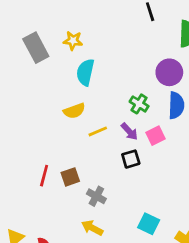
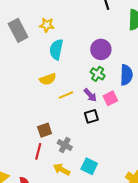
purple circle: (169, 72) -> (101, 49), moved
red line: (44, 176) -> (38, 151), moved
cyan square: (149, 224) -> (89, 166), moved

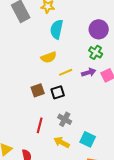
purple arrow: (90, 95) -> (89, 72), turned -64
black square: (91, 116) -> (58, 92), moved
brown square: (45, 130) -> (38, 90), moved

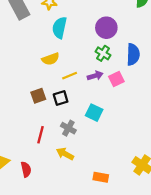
cyan square: (88, 139) -> (94, 113), moved

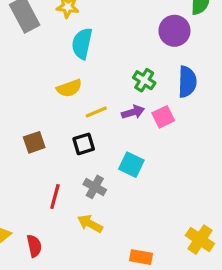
purple circle: (106, 28) -> (174, 31), moved
brown square: (38, 96) -> (34, 142), moved

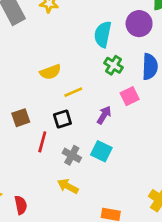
cyan semicircle: (82, 44) -> (103, 34), moved
purple arrow: (133, 112) -> (104, 115), moved, turned -42
cyan square: (131, 165) -> (101, 151), moved
red line: (55, 197) -> (42, 142), moved

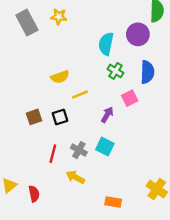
black square: (62, 119) -> (60, 117), moved
red line: (42, 142) -> (53, 154), moved

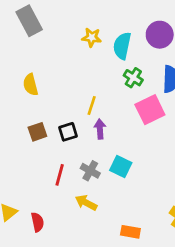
yellow star: (59, 17) -> (92, 37), moved
yellow semicircle: (60, 77) -> (31, 85), moved, turned 96
yellow line: (80, 95) -> (92, 105), turned -49
pink square: (130, 98) -> (150, 110), size x1.5
purple arrow: (107, 115) -> (100, 129), moved, turned -35

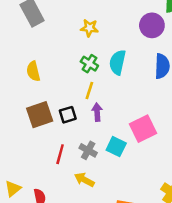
cyan semicircle: (122, 46) -> (117, 62), moved
green cross: (133, 78) -> (89, 64), moved
pink square: (150, 110) -> (143, 129), moved
brown square: (37, 132) -> (40, 115), size x1.5

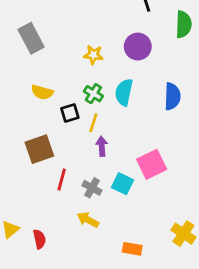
purple circle: (152, 25) -> (138, 47), moved
yellow semicircle: (33, 71) -> (42, 92), moved, turned -60
black square: (68, 115) -> (70, 113), moved
red line: (60, 154) -> (62, 180), moved

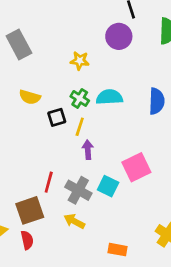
purple circle: (138, 47) -> (119, 36), moved
cyan semicircle: (124, 92) -> (109, 97), turned 75
brown square: (39, 149) -> (30, 210), moved
gray cross: (92, 188) -> (78, 190), size x1.4

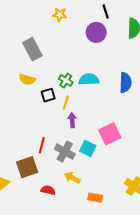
gray rectangle: (19, 44) -> (32, 49), moved
yellow star: (80, 61) -> (60, 15), moved
yellow arrow: (74, 221) -> (72, 178), moved
red semicircle: (27, 240) -> (48, 190), moved, turned -64

